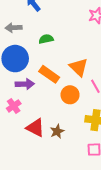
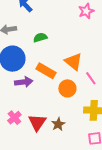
pink cross: (14, 106) -> (14, 118), moved
red triangle: (35, 128) -> (37, 122), turned 42

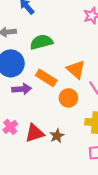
green semicircle: (40, 37) -> (41, 42), size x1.5
red triangle: (37, 122) -> (35, 133), turned 36

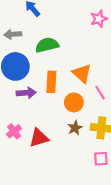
orange rectangle: (46, 78) -> (51, 82), turned 60
brown star: (57, 136) -> (75, 128), moved

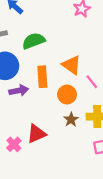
pink cross: (14, 131) -> (14, 144), moved

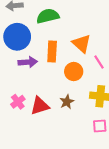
brown star: (71, 120) -> (67, 102), moved
pink cross: (14, 144) -> (18, 102), moved

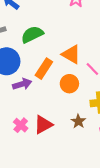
orange rectangle: (52, 52) -> (44, 69), turned 42
brown star: (67, 102) -> (78, 121), moved

